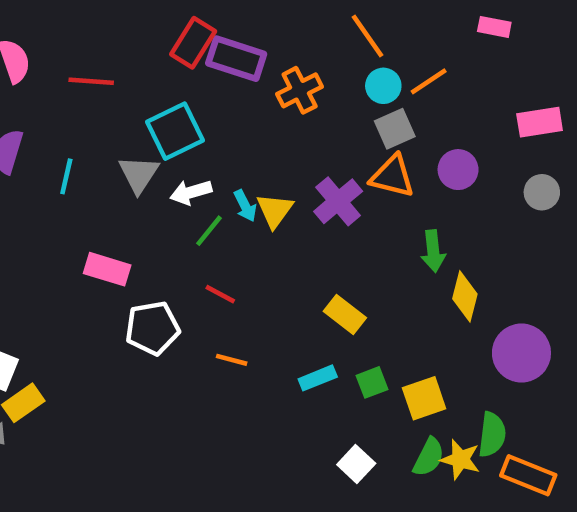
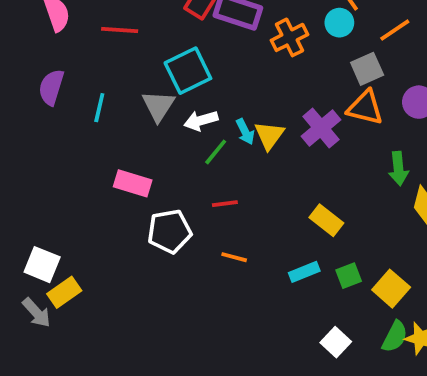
cyan circle: (383, 86) -> (339, 23), moved
red line: (220, 294) -> (225, 204), turned -35
yellow square: (424, 398) -> (391, 289), turned -30

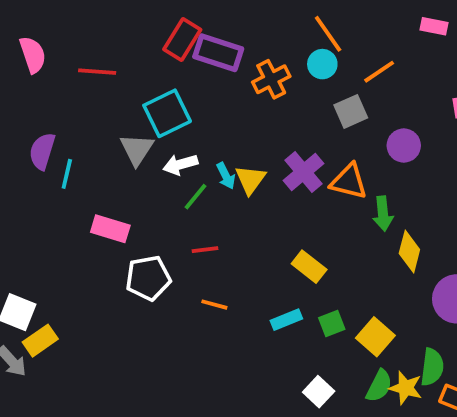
purple semicircle: (51, 87) -> (42, 151), moved
cyan line: (99, 108) -> (67, 174), moved
orange triangle: (365, 108) -> (349, 181), moved

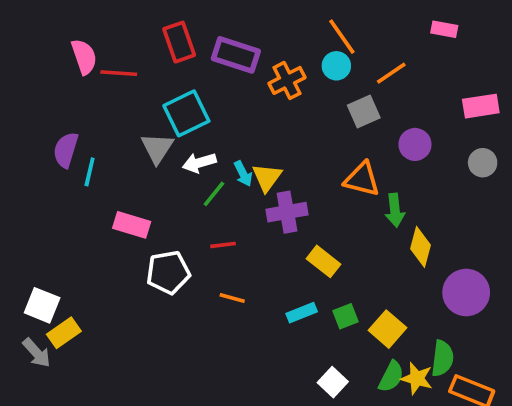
red rectangle: (182, 39) -> (179, 42), moved, turned -51
pink semicircle: (33, 55) -> (84, 57), moved
purple cross: (303, 172) -> (287, 212), moved, turned 30

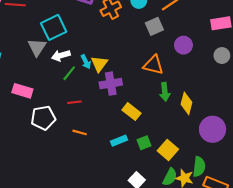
green arrow: (395, 210) -> (165, 92), moved

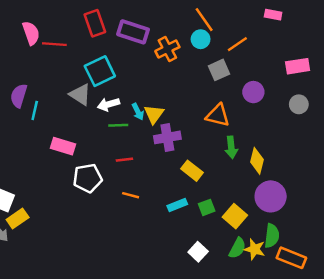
gray triangle: (37, 47) -> (80, 94), turned -30
green line: (69, 73) -> (118, 125), turned 49
purple circle: (213, 129) -> (271, 196), moved

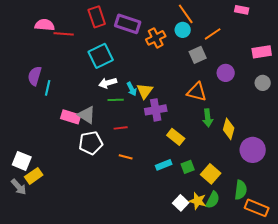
pink semicircle: (31, 33) -> (45, 25), turned -66
gray triangle: (80, 94) -> (87, 115), moved
purple circle: (271, 196) -> (253, 150), moved
yellow star: (255, 249) -> (198, 201), moved

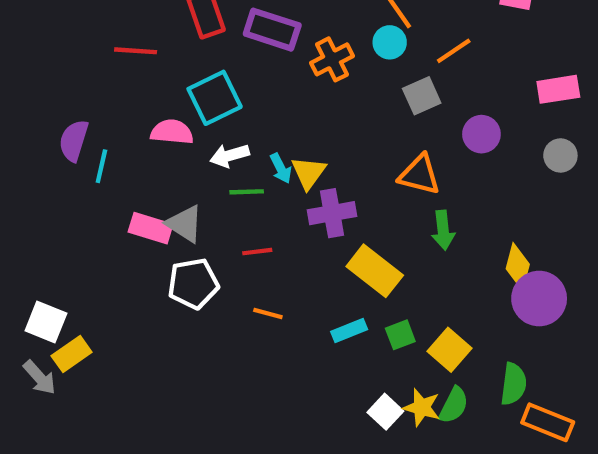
pink semicircle: (45, 25) -> (172, 132), moved
yellow diamond: (229, 129) -> (518, 266), moved
yellow rectangle: (176, 137) -> (375, 271), size x1.4

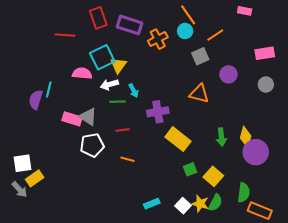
purple semicircle: (74, 141) -> (36, 100), moved
yellow triangle: (309, 173) -> (118, 65), moved
green arrow: (443, 230) -> (221, 137), moved
white square: (46, 322) -> (23, 163), turned -30
cyan rectangle: (349, 331) -> (152, 204), moved

